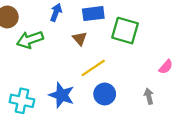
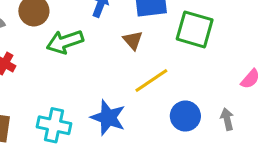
blue circle: (105, 94) -> (185, 116), moved

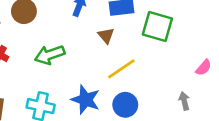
green arrow: (65, 42) -> (50, 55), moved
blue circle: (185, 116) -> (125, 105), moved

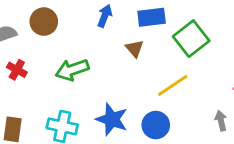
green square: (157, 27) -> (191, 39), turned 36
yellow line: (121, 69) -> (173, 85), moved

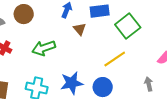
brown triangle: (135, 48) -> (80, 29), moved
blue star: (112, 119) -> (72, 83), turned -30

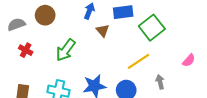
green arrow: (44, 48) -> (66, 50), turned -35
gray arrow: (149, 84) -> (160, 82), moved

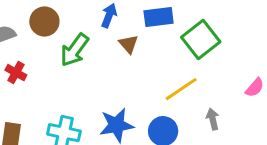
green arrow: (66, 50) -> (74, 50), moved

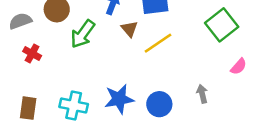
green square: (201, 40) -> (222, 25), moved
yellow line: (181, 89) -> (158, 43), moved

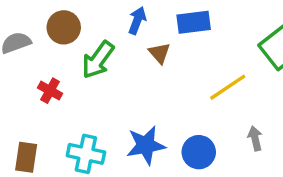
yellow line: (158, 43) -> (228, 87), moved
red cross: (32, 54) -> (50, 91), moved

